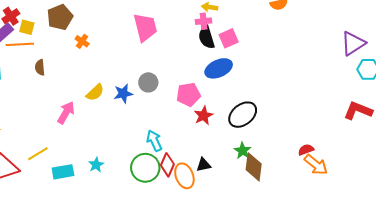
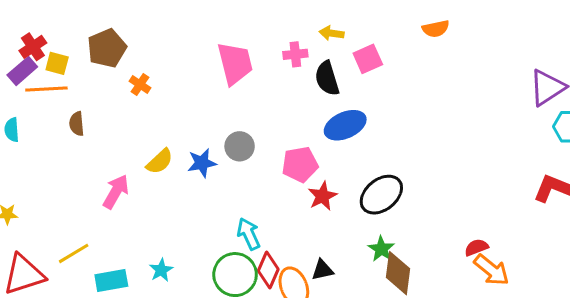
pink cross: (204, 21) -> (295, 54), moved
pink square: (229, 38) -> (368, 59), moved

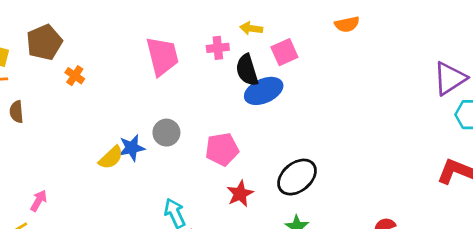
blue ellipse: (345, 125) -> (264, 91), moved
yellow semicircle: (160, 161) -> (111, 158), moved
pink arrow: (116, 192) -> (39, 201), moved, size x0.7
red star: (323, 196) -> (240, 194), moved

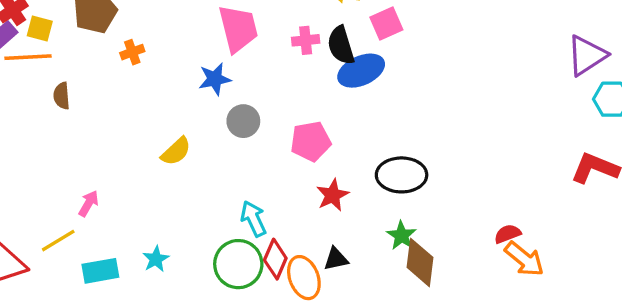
pink cross: (218, 48) -> (306, 40), moved
orange cross: (75, 76) -> (132, 52), turned 36
blue star: (132, 148) -> (215, 79), moved
black ellipse: (297, 177) -> (402, 175), turned 39

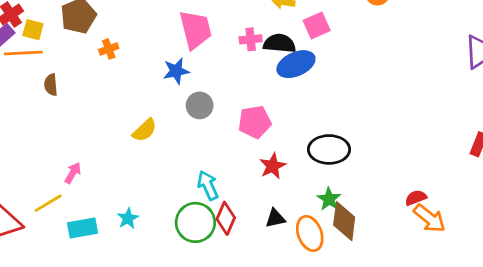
black semicircle: (341, 45) -> (279, 43), turned 112
orange ellipse: (304, 278) -> (310, 233), moved

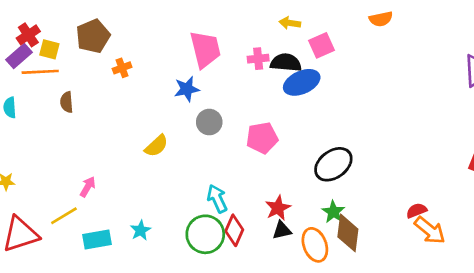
black ellipse: (329, 149) -> (333, 164), turned -36
red star: (273, 166) -> (278, 208), moved

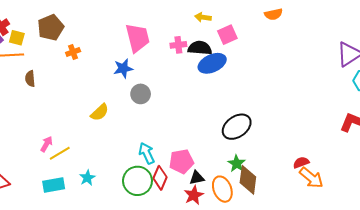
pink pentagon: (262, 138) -> (181, 161), moved
red star: (278, 208) -> (194, 195), moved
yellow line: (64, 216) -> (60, 153), moved

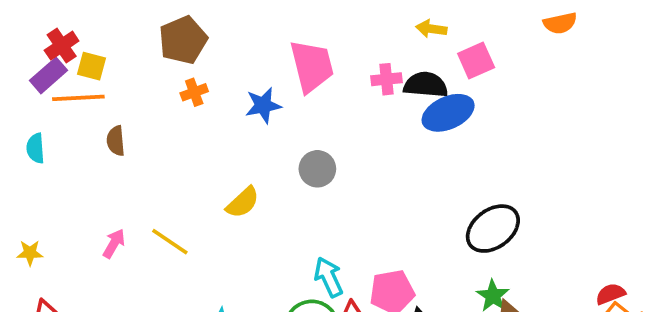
brown pentagon: (51, 28) -> (183, 40), moved
blue star: (123, 68) -> (263, 105), moved
pink arrow: (46, 144) -> (114, 243), moved
yellow line: (60, 153) -> (170, 242), moved, turned 65

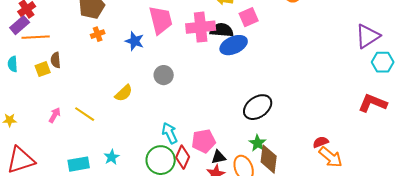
yellow square: (91, 66) -> (43, 69), moved, turned -35
pink cross: (386, 79) -> (201, 27), size x1.8
blue star: (263, 105) -> (135, 41), turned 30

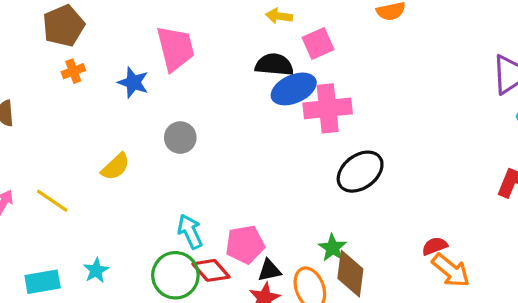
pink cross: (201, 27) -> (328, 108), moved
black ellipse: (258, 107) -> (360, 172), moved
red diamond: (183, 157) -> (211, 270), turned -65

